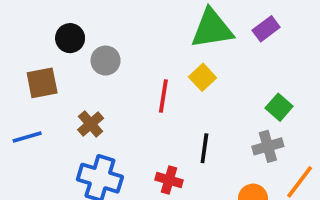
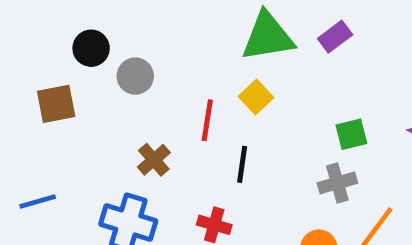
green square: (279, 107) -> (351, 134), turned 35
brown cross: (91, 124) -> (154, 160), moved
blue line: (27, 137) -> (38, 202), moved
black line: (204, 148) -> (242, 164), moved

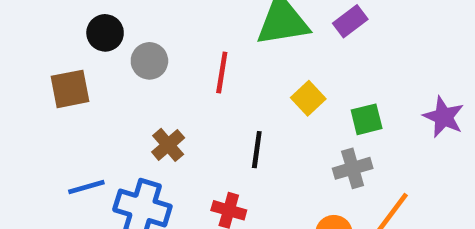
yellow square: (256, 97) -> (308, 98), moved
red line: (207, 120) -> (222, 73), moved
blue line: (38, 202) -> (86, 187), moved

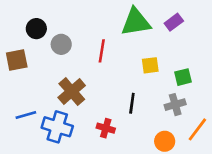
yellow square: (308, 98) -> (150, 65), turned 36
brown cross: (168, 145) -> (72, 91), size x1.5
black line: (257, 150) -> (132, 103), moved

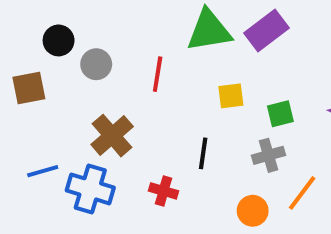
purple rectangle: (174, 22) -> (267, 31), size x1.5

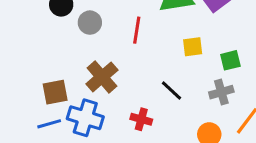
brown square: (29, 88) -> (55, 92), moved
black line: (203, 153) -> (171, 91), turned -55
blue line: (43, 171) -> (49, 124), moved

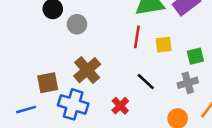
red line: (137, 30) -> (137, 37), moved
red cross: (141, 119) -> (120, 106), turned 30
blue line: (49, 124) -> (26, 110), moved

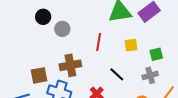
red line: (137, 37) -> (99, 42), moved
brown cross: (87, 70) -> (70, 65), turned 30

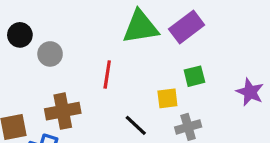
yellow square: (131, 45) -> (167, 98), moved
green square: (156, 54) -> (194, 76), moved

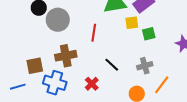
gray circle: (50, 54) -> (58, 20), size x1.5
yellow square: (167, 98) -> (132, 23), moved

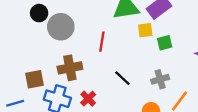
red cross: (92, 84) -> (88, 99), moved

